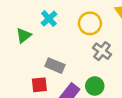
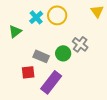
yellow circle: (90, 23) -> (57, 15), moved
green circle: (95, 86) -> (63, 53), moved

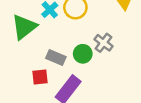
green triangle: (15, 31) -> (24, 27), size x1.6

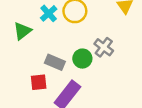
green triangle: (24, 27) -> (22, 31), size x0.7

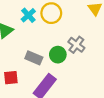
red square: (39, 82) -> (11, 78), moved

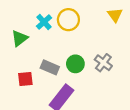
gray cross: (76, 45) -> (103, 63), moved
red square: (11, 78) -> (25, 79), moved

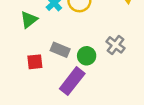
green circle: (75, 64) -> (87, 56), moved

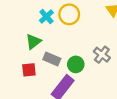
green triangle: (29, 20) -> (33, 42), moved

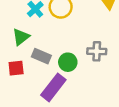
gray cross: (102, 55) -> (97, 51), turned -35

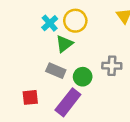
green triangle: (21, 37) -> (64, 44), moved
red square: (16, 68) -> (30, 97), moved

